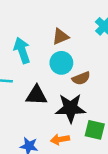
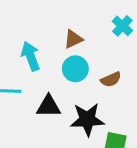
brown semicircle: (81, 78) -> (111, 79), moved

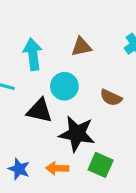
cyan circle: (75, 69) -> (64, 86), moved
brown semicircle: (111, 79) -> (111, 98), turned 36

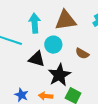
brown triangle: (81, 47) -> (66, 20), size x1.6
black star: (77, 134) -> (59, 75), turned 30

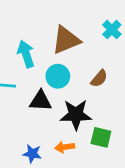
brown semicircle: (82, 54) -> (99, 79), turned -64
black star: (59, 75) -> (76, 115), turned -30

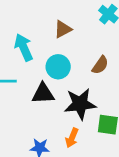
brown triangle: (66, 40) -> (63, 29), size x0.6
orange arrow: (65, 147) -> (72, 138), turned -54

